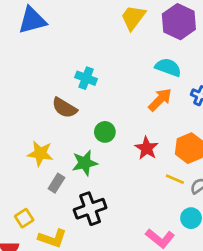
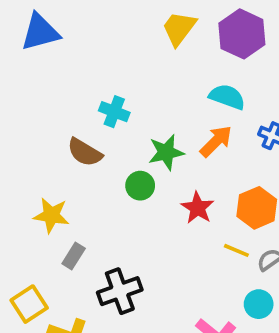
green star: (85, 163) -> (166, 152), moved
yellow square: (24, 218) -> (29, 304), size x1.4

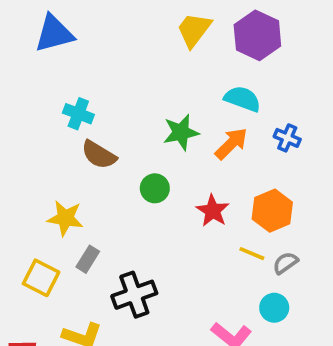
cyan cross: (114, 112) -> (78, 114), moved
green star: (166, 152) -> (181, 132), moved
yellow square: (29, 304) -> (41, 278), moved, turned -30

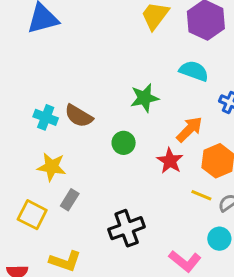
cyan cross: (78, 114) -> (46, 117), moved
orange arrow: (231, 144) -> (189, 129), moved
black cross: (134, 295) -> (127, 228), moved

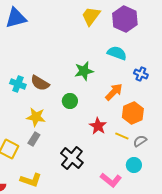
red star: (170, 161) -> (98, 126), moved
yellow star: (52, 167) -> (36, 117), moved
black cross: (127, 228) -> (72, 158), turned -30

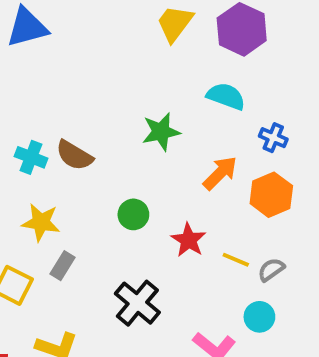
green circle: (70, 101) -> (133, 214), moved
orange hexagon: (133, 113) -> (271, 195), moved
yellow star: (36, 117) -> (41, 222), moved

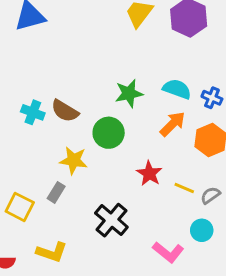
cyan semicircle: (226, 96) -> (177, 89), moved
green circle: (133, 214) -> (109, 133), moved, size x1.4
yellow star: (41, 222) -> (74, 160), moved

